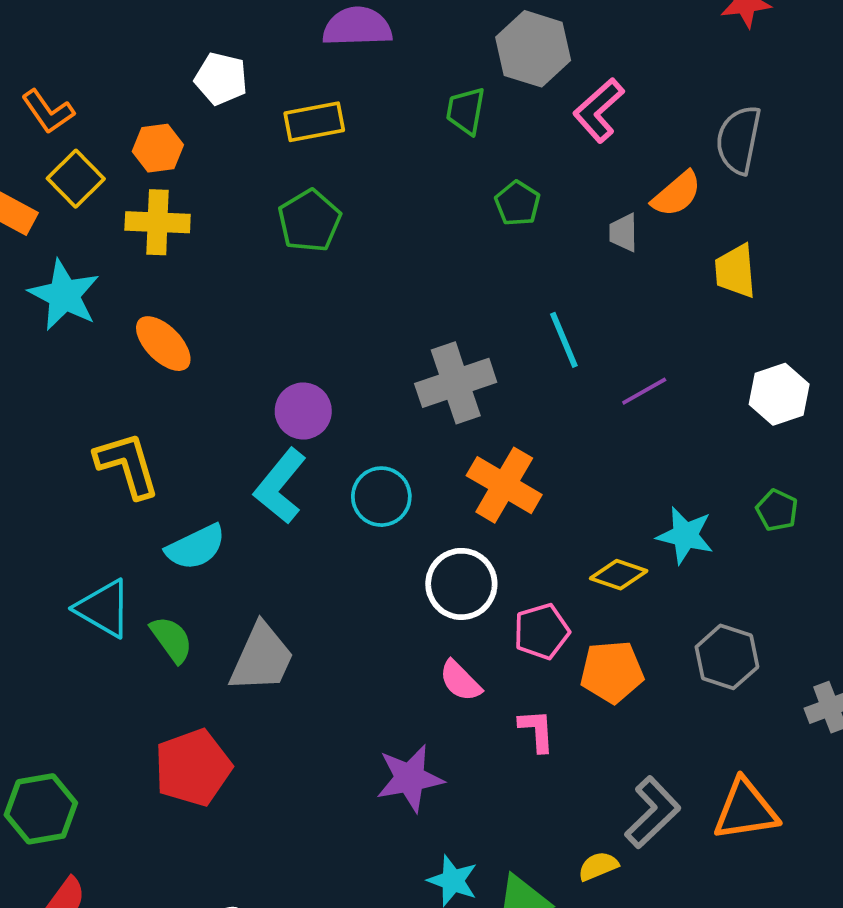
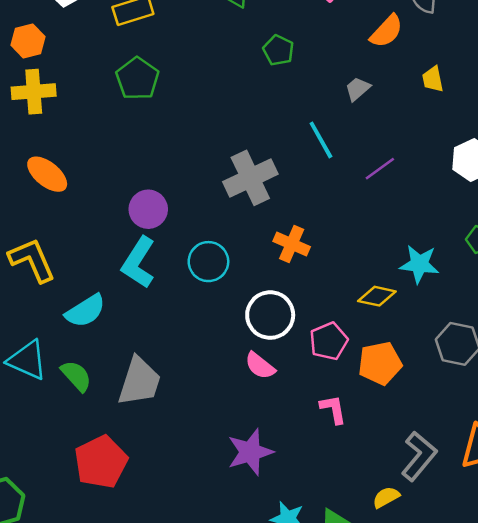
gray trapezoid: (623, 233) -> (358, 89), moved, turned 56
yellow trapezoid: (735, 271) -> (433, 79), size x0.7
orange cross: (504, 485) -> (292, 244), size x0.7
pink semicircle: (460, 681) -> (260, 366), moved

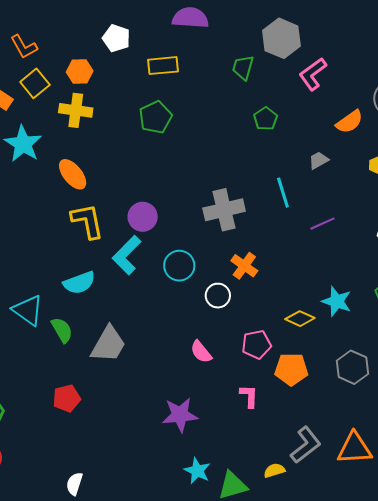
yellow L-shape: (32, 260) -> (87, 221), moved
white circle: (270, 315) -> (218, 296), moved, size x0.7
red pentagon: (101, 462) -> (67, 398), size x0.7

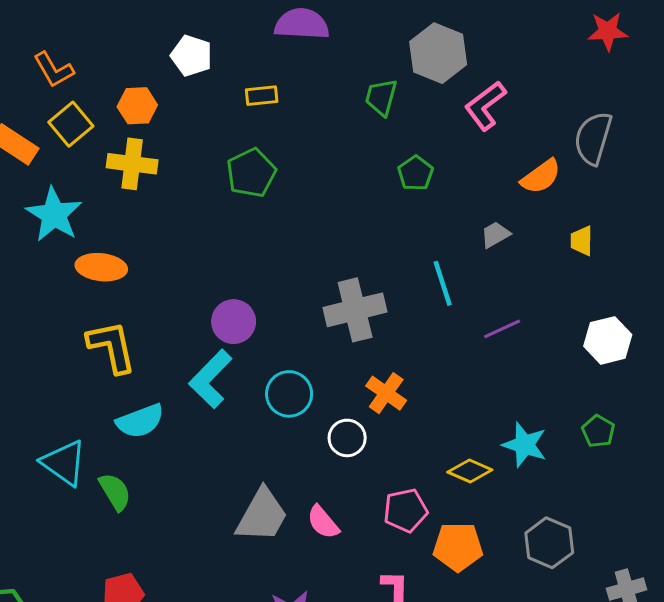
yellow rectangle: (163, 66) -> (262, 96), size x0.7
orange ellipse: (73, 174) -> (101, 267), moved, turned -44
yellow L-shape: (87, 221) -> (112, 347), moved
gray trapezoid: (108, 344) -> (262, 515), moved

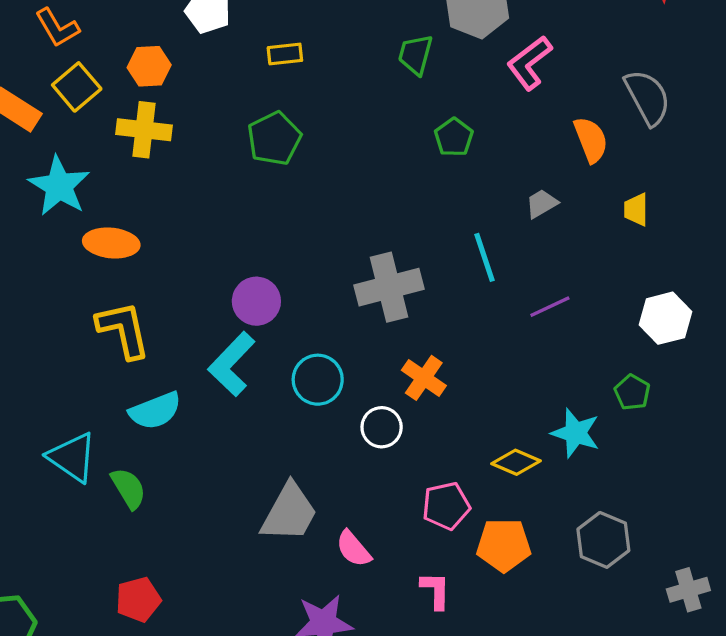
gray semicircle: (593, 138) -> (648, 97), turned 136
orange semicircle: (541, 177) -> (591, 140), turned -75
green pentagon: (598, 431) -> (632, 392), moved
pink semicircle: (323, 522) -> (353, 549), moved

